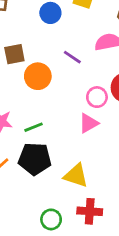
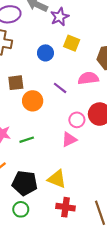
black pentagon: (35, 159) -> (25, 183), moved
green circle: (51, 219) -> (21, 209), moved

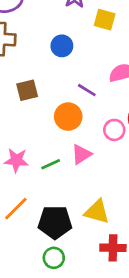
yellow square: (72, 43) -> (105, 20), moved
orange circle: (33, 101) -> (68, 117), moved
pink triangle: (69, 140) -> (81, 154), moved

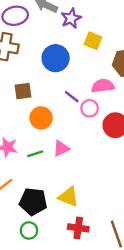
blue circle: (62, 46) -> (56, 58), size x1.5
orange circle: (68, 117) -> (41, 118), moved
pink circle: (114, 130) -> (90, 108), moved

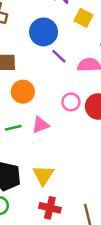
purple line: (72, 97) -> (59, 56), moved
pink circle: (90, 108) -> (71, 102), moved
yellow triangle: (69, 197) -> (43, 175), turned 35

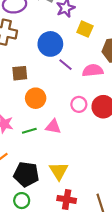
pink triangle: (40, 125) -> (53, 127), turned 35

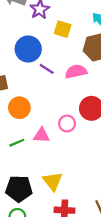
pink circle: (79, 104) -> (67, 124), moved

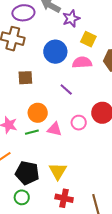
purple line: (47, 69) -> (66, 89), moved
pink semicircle: (76, 72) -> (82, 62), moved
orange circle: (19, 108) -> (38, 113), moved

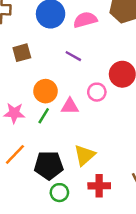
green line: (32, 132) -> (44, 116), turned -32
yellow triangle: (58, 171) -> (85, 155), turned 30
green circle: (22, 197) -> (59, 193), moved

